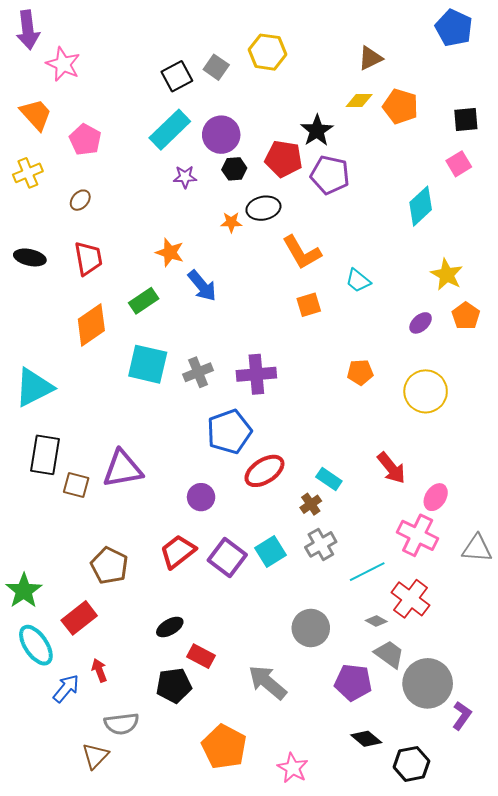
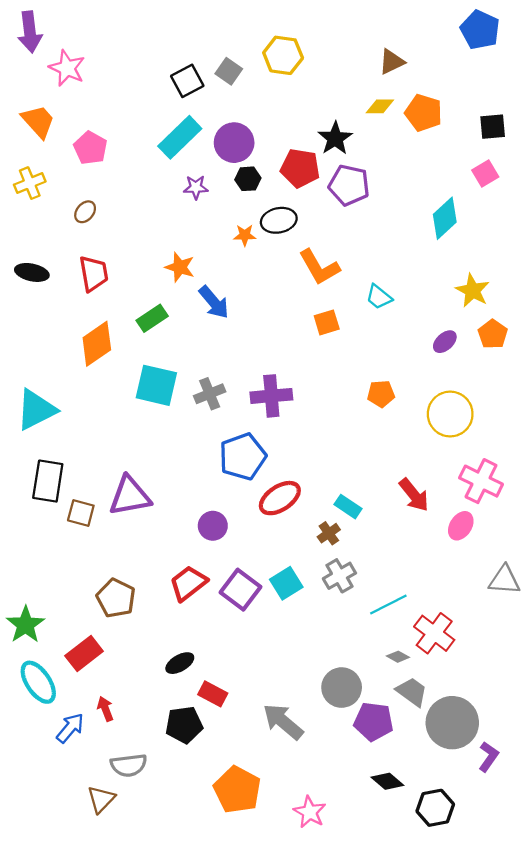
pink cross: (418, 535) -> (481, 481), moved
gray circle: (311, 628) -> (342, 688), moved

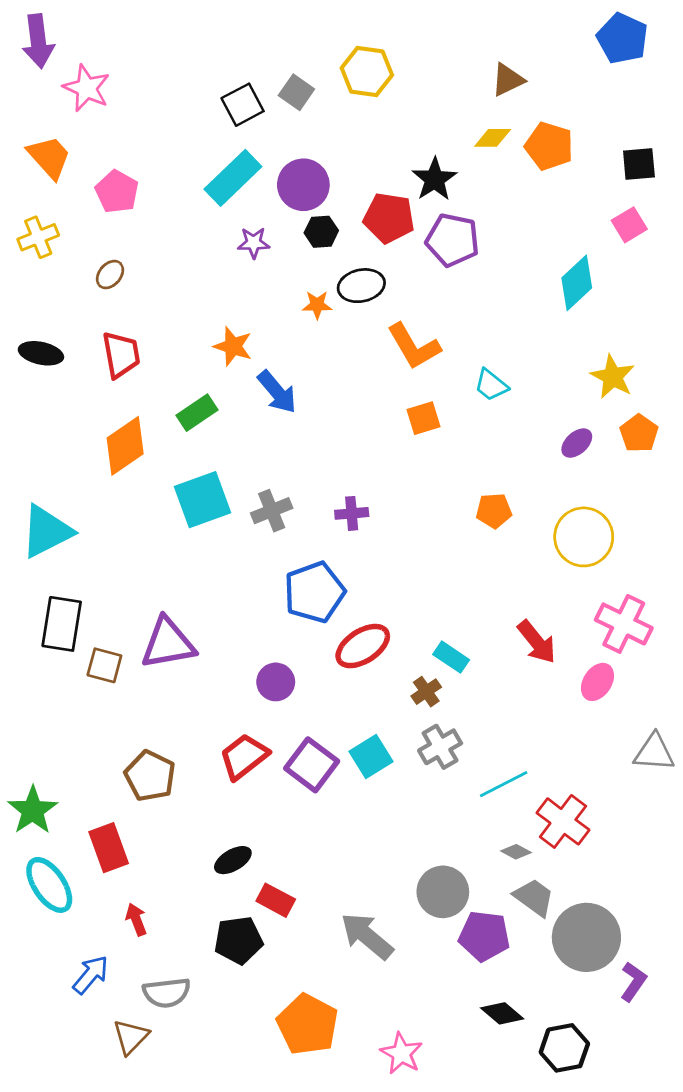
cyan square: (156, 385) -> (203, 500), turned -33
purple cross: (271, 396) -> (352, 513), size x0.6
red rectangle: (84, 653) -> (109, 848), turned -72
blue arrow: (70, 728) -> (91, 975), moved

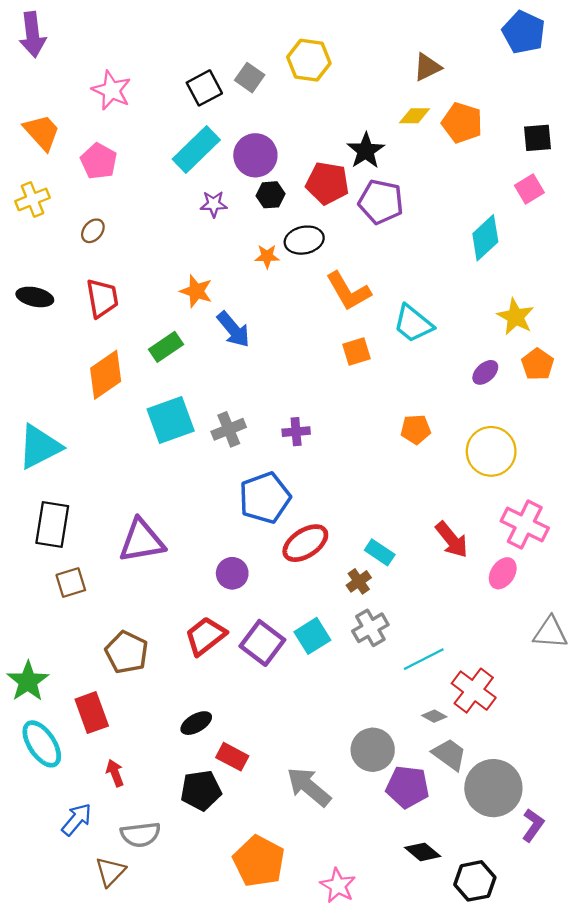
pink star: (87, 88) -> (111, 90), moved
cyan trapezoid: (491, 385) -> (413, 324), size x1.4
brown square: (104, 665) -> (71, 583), moved, turned -32

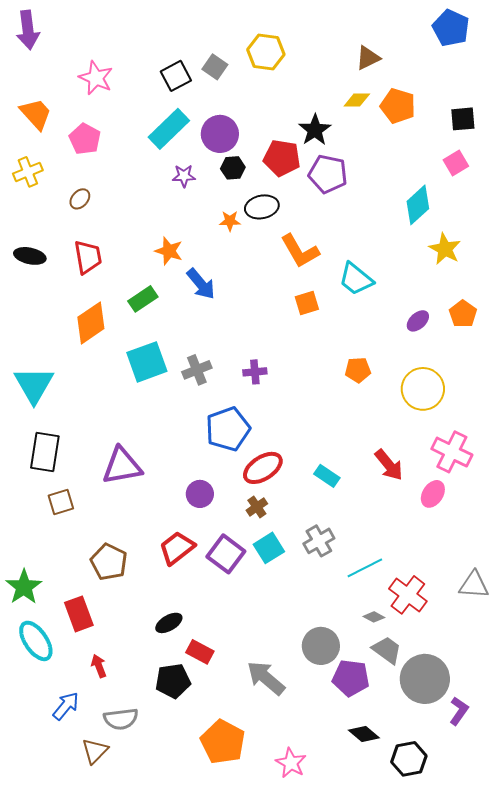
yellow star: (515, 317) -> (445, 249), moved
cyan triangle: (39, 447) -> (34, 385), turned -33
brown cross: (359, 581) -> (257, 507), moved
gray triangle: (550, 632) -> (474, 585), moved

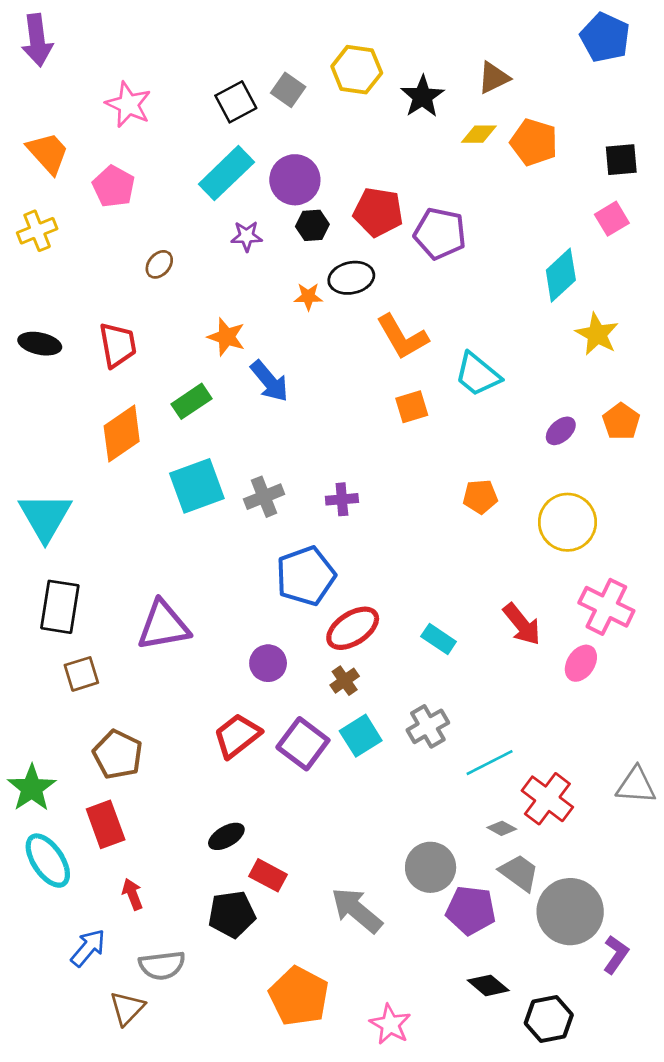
black star: (315, 130) -> (422, 97), moved
brown ellipse: (80, 199) -> (159, 264), moved
brown pentagon: (109, 562) -> (118, 754), moved

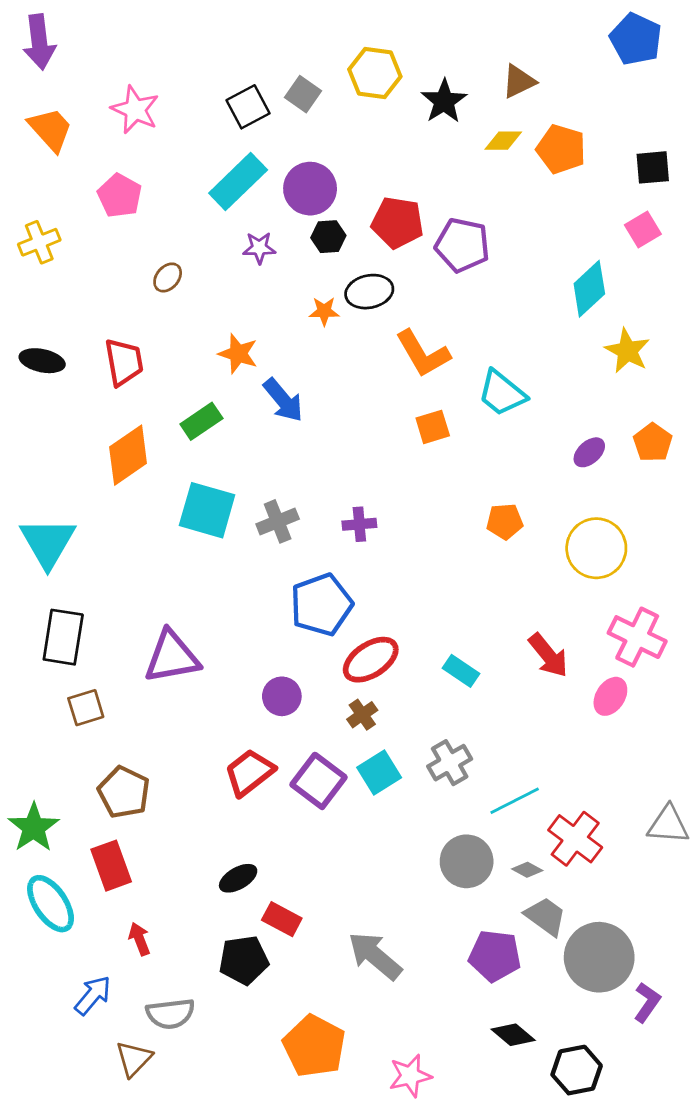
orange trapezoid: (48, 153) -> (51, 129), moved
cyan square: (197, 486) -> (207, 510), turned 36
gray circle: (431, 867) -> (467, 861), moved
pink star: (390, 1024) -> (410, 1076), turned 30

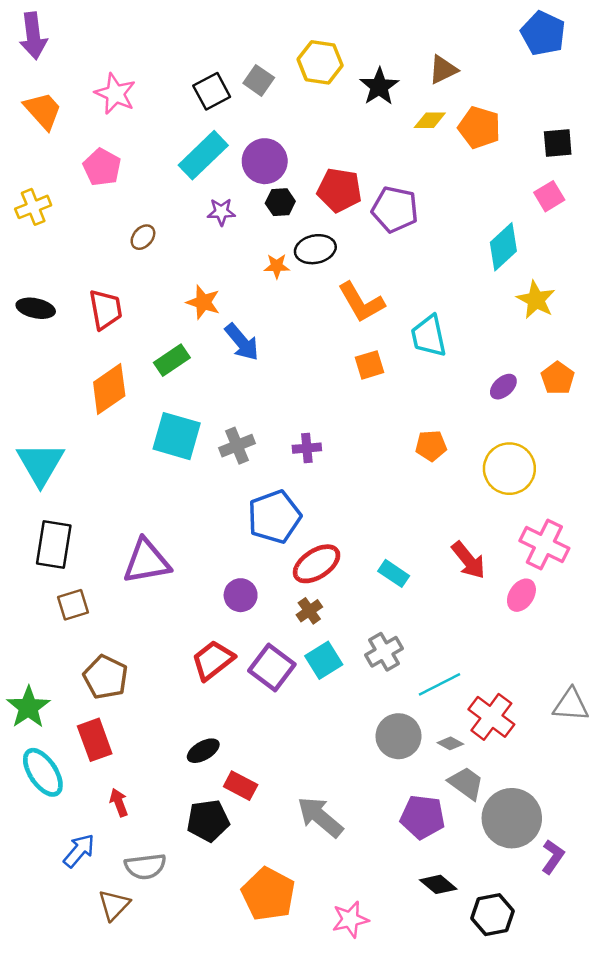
cyan trapezoid: (502, 393) -> (429, 336), turned 39

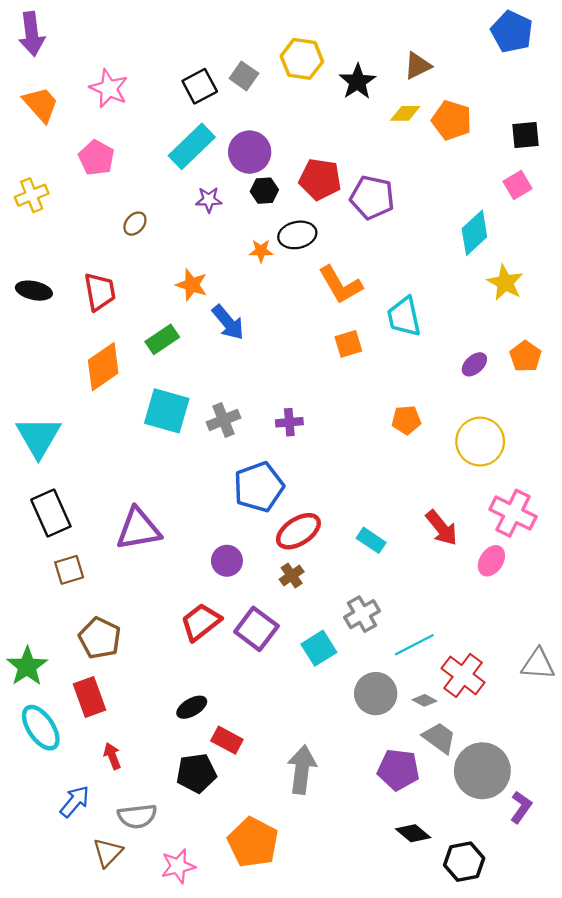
black rectangle: (54, 545) -> (51, 513), turned -33
cyan square: (324, 660) -> (319, 648), moved
gray arrow: (320, 817) -> (302, 770), turned 57
pink star: (350, 919) -> (178, 866), moved

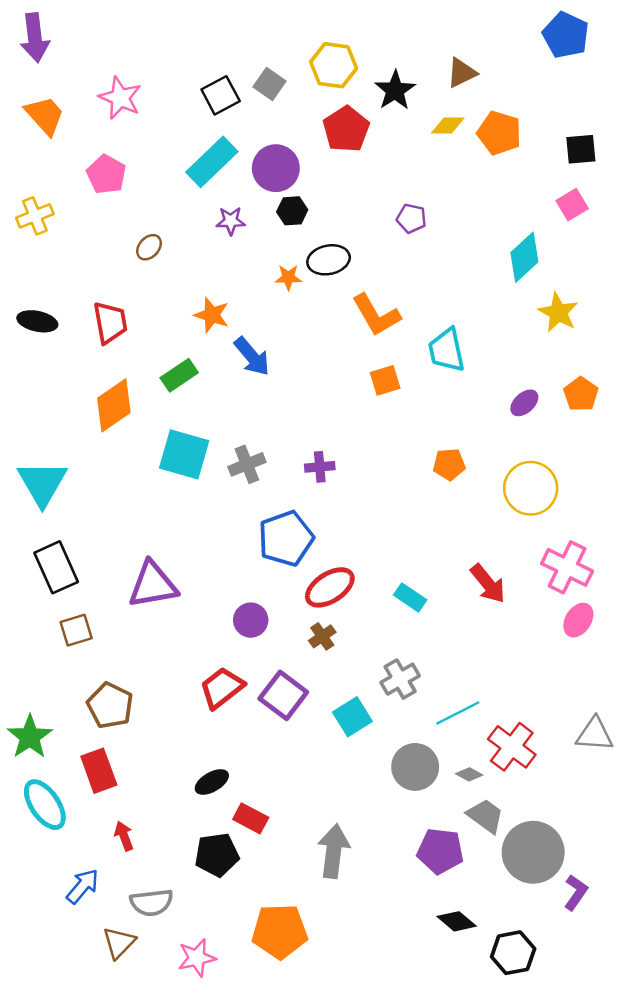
red pentagon: (320, 179) -> (346, 129), moved, turned 30
purple pentagon: (372, 197) -> (411, 218), size x0.6
pink ellipse: (491, 561) -> (578, 620), moved
orange pentagon: (253, 842) -> (280, 931), turned -30

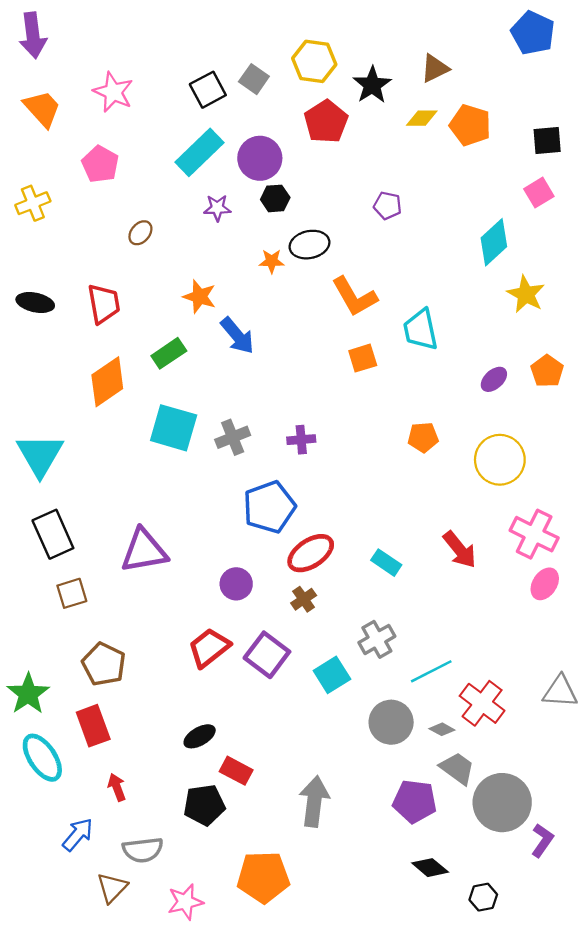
black hexagon: (513, 953) -> (483, 897), size x0.7

